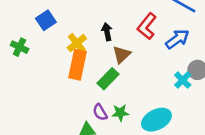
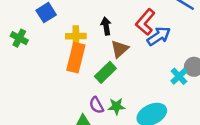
blue arrow: (177, 39) -> (159, 36), moved
yellow cross: (77, 43) -> (76, 36), turned 36

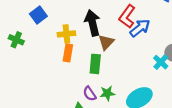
black arrow: (106, 26) -> (92, 23), size x1.6
orange rectangle: (76, 58) -> (68, 53), size x0.7
green rectangle: (105, 72) -> (95, 64), turned -36

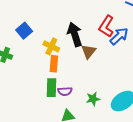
yellow cross: (66, 34) -> (51, 46), turned 35
green rectangle: (95, 64) -> (51, 88), moved
purple semicircle: (90, 94) -> (65, 91), moved, turned -56

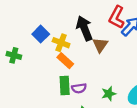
blue square: (24, 31) -> (41, 34), moved
orange rectangle: (54, 64) -> (65, 61), turned -49

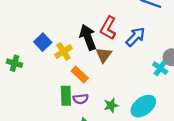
red L-shape: (117, 17) -> (108, 28), moved
yellow cross: (61, 43) -> (63, 51), turned 35
orange rectangle: (65, 61) -> (80, 75), moved

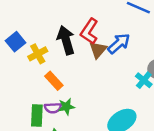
brown triangle: (104, 55) -> (98, 50), moved
green rectangle: (66, 96) -> (37, 115), moved
green star: (111, 105) -> (66, 107), moved

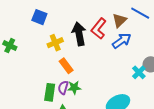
blue square: (15, 42) -> (39, 17), moved, turned -35
brown triangle: (98, 50) -> (119, 20), moved
purple semicircle: (53, 108) -> (63, 88), turned 104

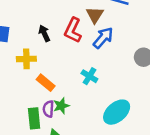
black arrow: (79, 34) -> (44, 33), moved, size x0.6
yellow cross: (55, 43) -> (26, 59), turned 35
cyan cross: (139, 72) -> (89, 76), moved

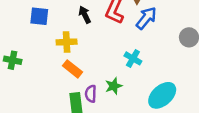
orange rectangle: (46, 83) -> (72, 69), moved
green star: (61, 106) -> (114, 86), moved

